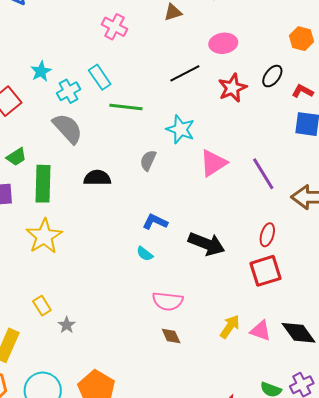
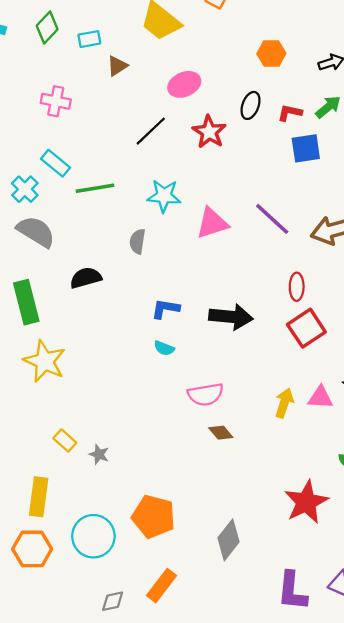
pink triangle: (213, 163) -> (212, 223), turned 32

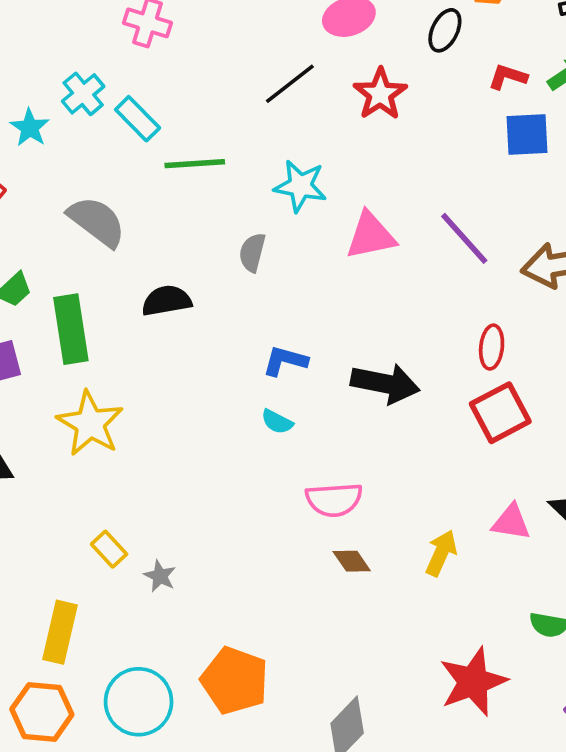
black ellipse: (251, 105) -> (445, 30), moved
cyan cross: (25, 189) -> (83, 94), moved
yellow arrow: (284, 403) -> (441, 553), moved

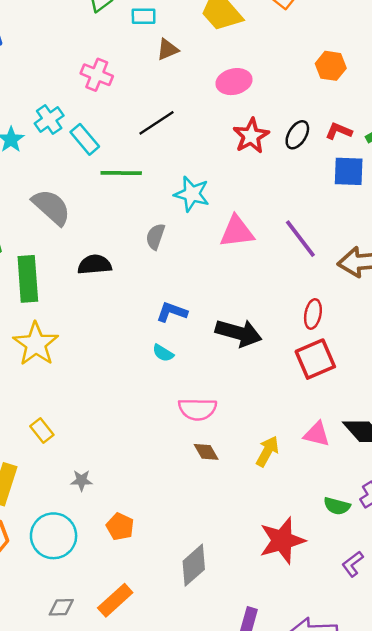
black ellipse: (445, 30) -> (297, 135), moved
black line: (290, 84) -> (156, 123), moved
gray star: (160, 576) -> (82, 480), moved, turned -30
orange pentagon: (235, 681) -> (120, 527), size x0.6

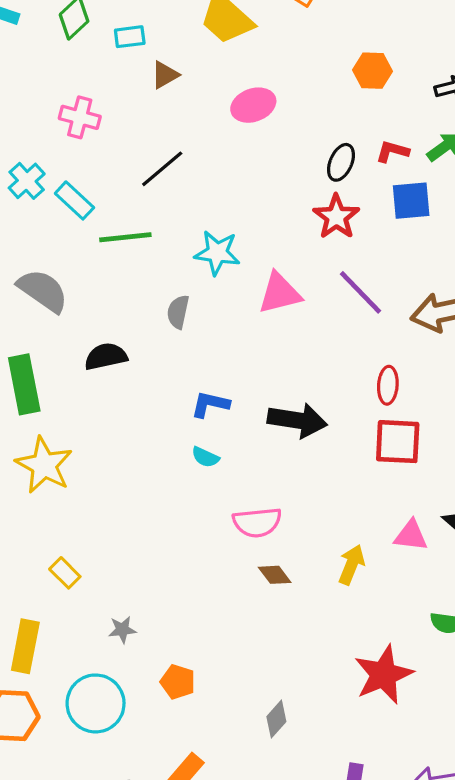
red star: (251, 136) -> (336, 217), moved
red square: (315, 359) -> (398, 442), turned 33
gray diamond: (194, 565) -> (276, 719), size x0.7

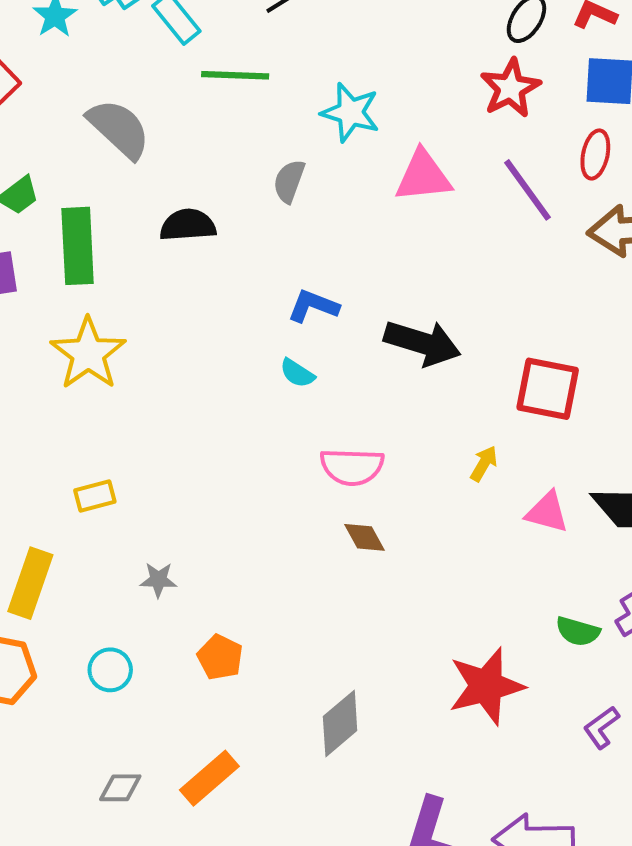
red ellipse: (388, 385) -> (595, 154), moved
yellow arrow: (351, 565) -> (484, 464), moved, size x0.7
yellow rectangle: (65, 573) -> (95, 496), turned -68
cyan circle: (96, 703) -> (110, 670), size x0.6
gray diamond: (276, 719) -> (340, 724), size x1.4

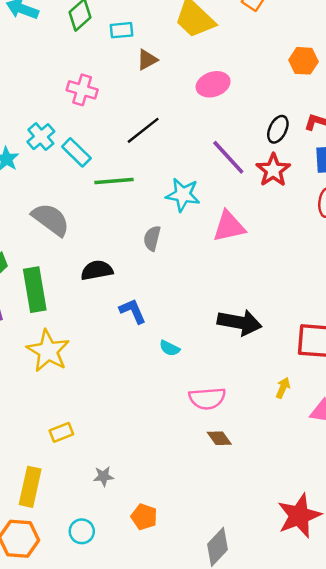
purple line: (528, 190) -> (228, 157), moved
blue L-shape: (313, 306) -> (133, 311), moved, turned 52

